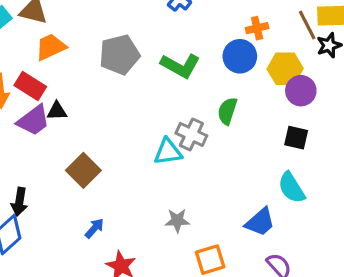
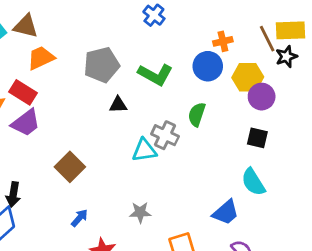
black triangle: (57, 111) -> (118, 105), moved
gray star: (177, 220) -> (140, 212), moved

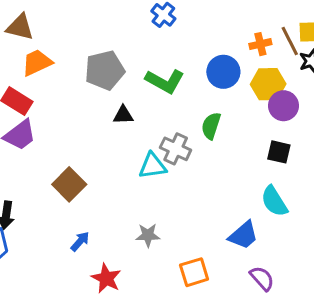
orange cross: (223, 41) -> (260, 44), moved

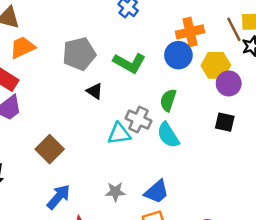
orange cross: (260, 44) -> (190, 32), moved, size x1.5
black triangle: (123, 115) -> (95, 91), turned 36
cyan semicircle: (274, 201) -> (168, 135), moved
blue trapezoid: (243, 235) -> (157, 192), moved
blue arrow: (80, 241) -> (59, 197), size x1.5

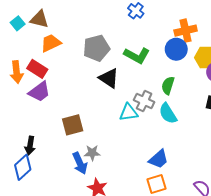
black triangle: (95, 91) -> (109, 78), size x1.5
brown square: (50, 149) -> (73, 125), turned 30
gray star: (115, 192) -> (92, 153), moved
blue arrow: (59, 197) -> (80, 163), turned 115

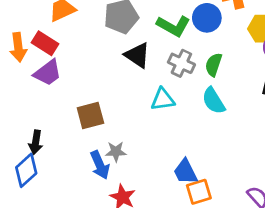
blue circle: (176, 49) -> (207, 18), moved
gray cross: (144, 101) -> (181, 63), moved
blue trapezoid: (159, 159) -> (185, 172), moved, turned 105

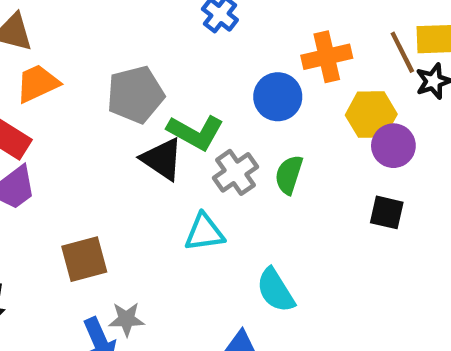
green L-shape: (173, 26) -> (195, 132), moved
gray cross: (181, 63) -> (236, 172), turned 30
cyan semicircle: (214, 101) -> (276, 290), moved

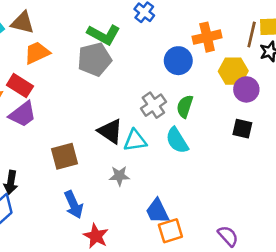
brown line: (402, 52) -> (252, 34), turned 40
green L-shape: (195, 132) -> (104, 34), moved
black triangle: (162, 159) -> (110, 131), moved
cyan semicircle: (276, 290) -> (177, 140), moved
gray star: (127, 319) -> (119, 176), moved

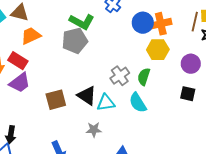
blue circle: (178, 61) -> (143, 23), moved
yellow hexagon: (233, 71) -> (158, 50), moved
brown square: (64, 156) -> (56, 100), moved

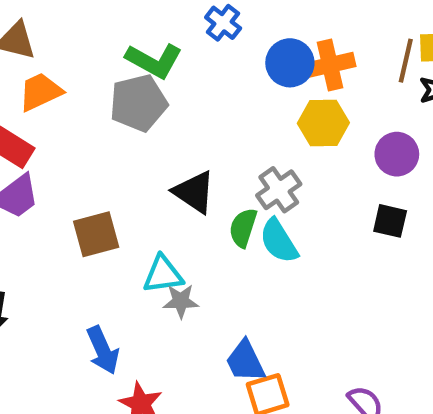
gray cross: (120, 76) -> (279, 190), moved
green semicircle: (144, 77) -> (243, 228), moved
black triangle: (87, 96) -> (194, 192), moved
cyan triangle: (106, 103) -> (163, 274), moved

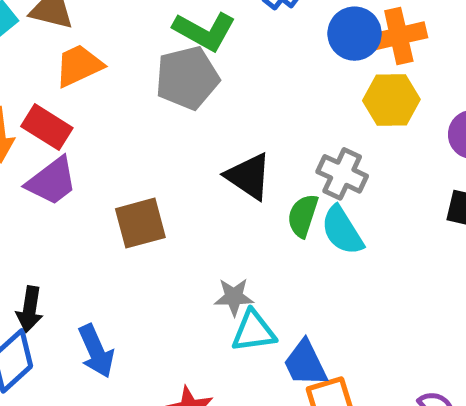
gray cross: (279, 190) -> (342, 174), turned -30
cyan triangle: (163, 274) -> (254, 331), moved
blue arrow: (103, 350) -> (96, 351), moved

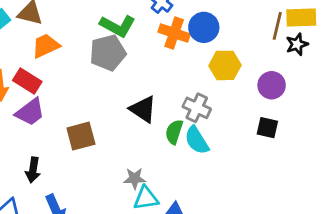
orange cross: (399, 36) -> (174, 33), moved, turned 32
black arrow: (30, 309) -> (33, 170), moved

